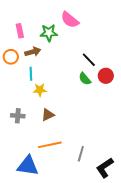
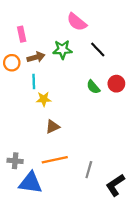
green star: (49, 33) -> (62, 50), moved
black line: (89, 60) -> (98, 50), moved
gray cross: (18, 116) -> (15, 161), moved

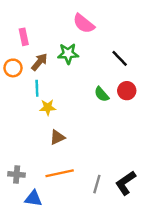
black line: (98, 50) -> (120, 58), moved
brown arrow: (36, 57) -> (39, 62), turned -35
blue triangle: (30, 183) -> (33, 198), size x0.7
black L-shape: (115, 185) -> (126, 183), moved

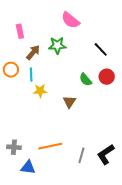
orange circle: (13, 68) -> (11, 70), moved
brown triangle: (57, 137) -> (69, 102), moved, turned -32

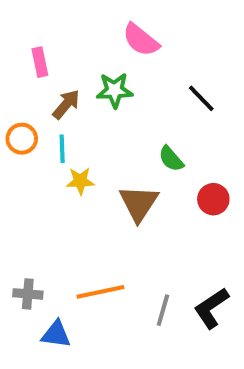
red circle: (107, 77) -> (213, 199), moved
brown triangle: (69, 102) -> (139, 203), size x1.5

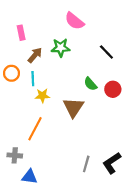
red circle: (213, 199) -> (113, 89), moved
orange line: (100, 292) -> (35, 129), moved, turned -50

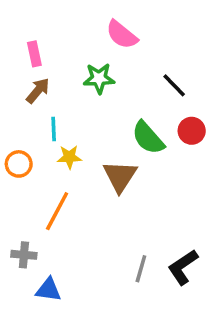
brown arrow: (35, 55) -> (38, 91), moved
orange circle: (11, 73) -> (19, 164), moved
green semicircle: (90, 84) -> (148, 138), size x1.5
red circle: (113, 89) -> (192, 131), moved

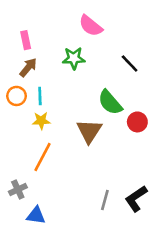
red circle: (192, 131) -> (137, 122), moved
yellow star: (69, 157) -> (41, 121), moved
orange circle: (19, 164) -> (17, 96), moved
gray cross: (24, 255) -> (18, 190), turned -30

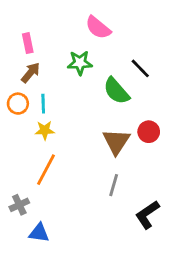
green semicircle: (110, 102) -> (116, 91), moved
brown triangle: (89, 131) -> (116, 142), moved
gray line: (105, 200) -> (114, 185), moved

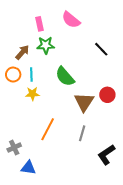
pink rectangle: (28, 43) -> (40, 24), moved
green star: (80, 63) -> (46, 45), moved
green semicircle: (116, 91) -> (65, 77), moved
orange line: (46, 170) -> (48, 129), moved

